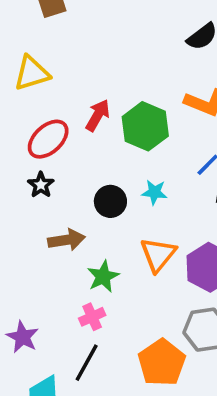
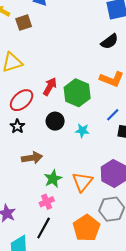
black circle: (110, 201) -> (55, 121), moved
orange triangle: (158, 255) -> (82, 182), moved

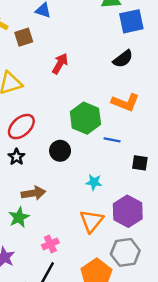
red arrow: (50, 87) -> (60, 64), moved
blue line: (113, 115) -> (112, 140), moved, turned 56
cyan star: (82, 131) -> (94, 182), moved
green star: (53, 179) -> (19, 217), moved

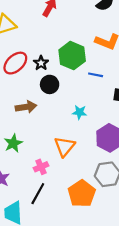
black star: (16, 157) -> (41, 63), moved
brown arrow: (33, 193) -> (26, 107), moved
orange triangle: (91, 221) -> (65, 146), moved

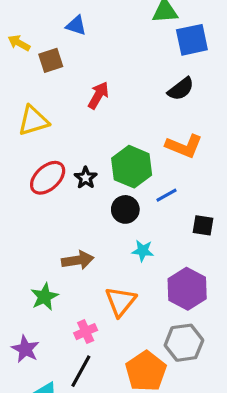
blue line: (96, 75) -> (167, 195), turned -40
black circle: (50, 84) -> (125, 209), moved
brown arrow: (26, 107) -> (78, 260), moved

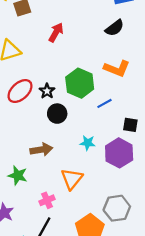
black circle: (125, 209) -> (57, 114), moved
purple hexagon: (187, 289) -> (119, 153), moved
green star: (44, 297) -> (18, 175), turned -30

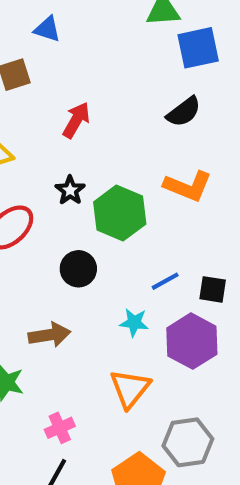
black star: (47, 91) -> (70, 190), moved
blue line: (104, 103) -> (165, 281), moved
orange triangle: (72, 179) -> (130, 389), moved

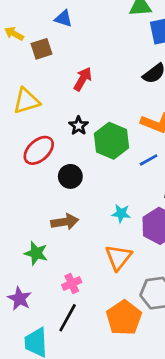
black circle: (78, 269) -> (70, 176), moved
blue line: (165, 281) -> (149, 160), moved

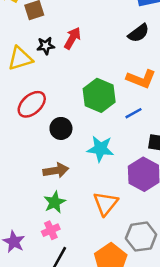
black star: (79, 126) -> (46, 46), moved, turned 30
cyan star: (121, 213) -> (100, 149), moved, size x1.5
green star: (36, 253) -> (55, 202), moved, turned 30
pink cross: (72, 283) -> (51, 230), moved

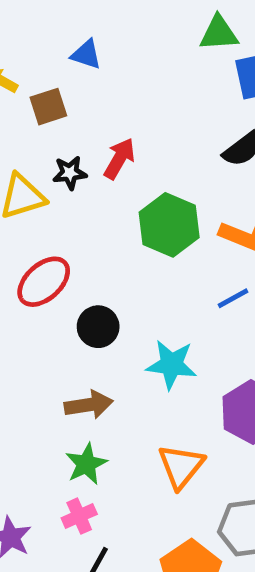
green hexagon: (99, 95) -> (169, 225), moved

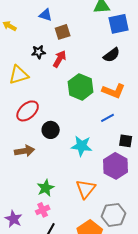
brown square: (48, 107) -> (63, 32), moved
black star: (70, 173) -> (39, 52), moved
brown arrow: (89, 405) -> (25, 151), moved

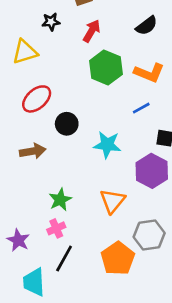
red arrow: (60, 59) -> (92, 31), moved

